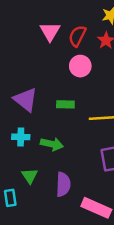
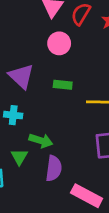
pink circle: (80, 66) -> (59, 43), moved
green arrow: (52, 144) -> (41, 141), moved

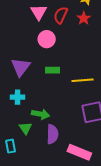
purple triangle: (21, 76) -> (21, 67), turned 30

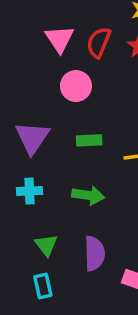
green arrow: (41, 114) -> (88, 195), moved
cyan rectangle: (10, 146) -> (43, 286), moved

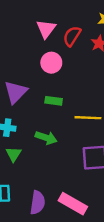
green triangle: (46, 245) -> (13, 154), moved
purple semicircle: (94, 253) -> (38, 203), moved

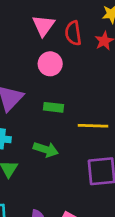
red semicircle: (72, 36) -> (73, 33), turned -40

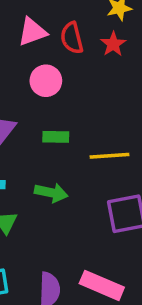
pink triangle: (43, 26) -> (32, 32), turned 40

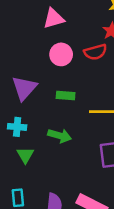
red semicircle: (72, 38) -> (95, 52), moved, turned -95

